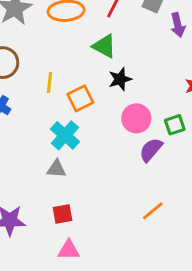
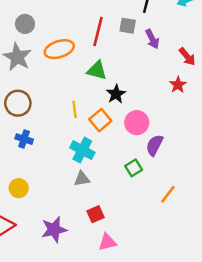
yellow line: (50, 83) -> (75, 109), moved
orange square: (80, 98) -> (100, 120), moved
green square: (175, 125) -> (134, 168), moved

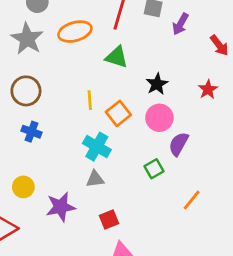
purple arrow: (152, 39) -> (180, 24), turned 54
red star: (178, 85) -> (208, 89), moved
black star: (116, 94) -> (157, 84), moved
purple star: (54, 229) -> (61, 207), moved

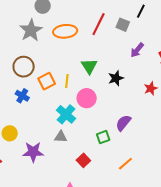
purple arrow: (180, 24) -> (137, 50), moved
green triangle: (117, 57) -> (89, 66), moved, turned 30
orange square: (118, 113) -> (47, 81), moved
pink circle: (159, 118) -> (87, 98), moved
red square: (109, 220) -> (83, 160), moved, turned -32

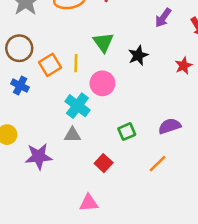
purple semicircle: (123, 123) -> (170, 126), moved, turned 36

